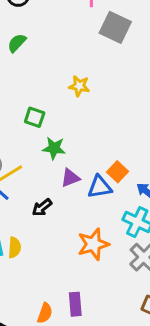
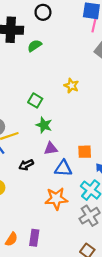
orange square: (117, 172) -> (85, 152), turned 32
blue triangle: (100, 187) -> (63, 168), moved

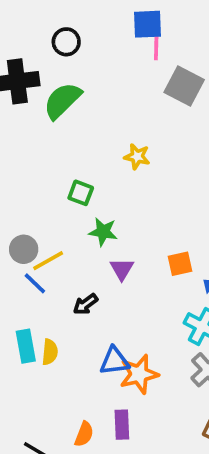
green semicircle: (35, 46) -> (62, 101), size x1.6
purple triangle: (51, 149) -> (122, 269), turned -40
blue triangle: (63, 168) -> (114, 361), moved
orange star: (56, 199) -> (139, 374), moved

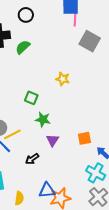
green semicircle: (62, 101) -> (23, 47), size x0.7
yellow semicircle: (50, 352) -> (19, 198), moved

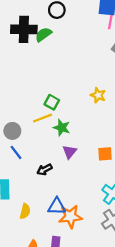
green semicircle: (23, 47) -> (43, 34), moved
yellow star: (63, 79) -> (98, 95), moved
yellow line: (12, 134) -> (43, 118), moved

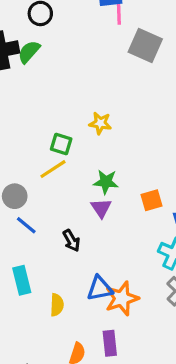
yellow star: (98, 95) -> (100, 123), moved
green star: (62, 128) -> (106, 182), moved
black arrow: (45, 170) -> (71, 241), turned -80

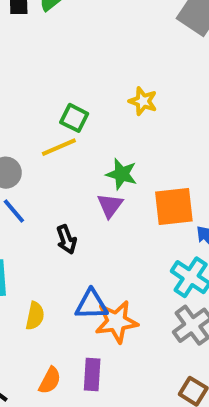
yellow star: (100, 123) -> (143, 101), moved
orange square: (151, 200) -> (174, 207), size x1.5

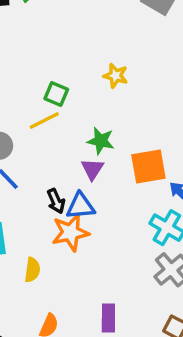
blue triangle: (91, 305) -> (81, 206), moved
orange star: (117, 322) -> (70, 232), moved
purple rectangle: (92, 374) -> (108, 318), moved

